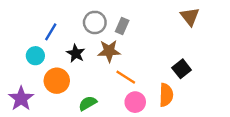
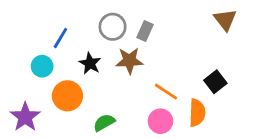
orange line: (126, 77) -> (166, 92), moved

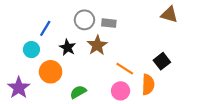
brown triangle: (225, 20) -> (169, 15), turned -36
gray rectangle: (145, 31) -> (109, 23), turned 72
brown star: (129, 61) -> (97, 45), turned -30

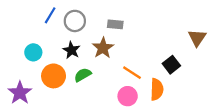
brown triangle: (169, 15) -> (197, 38), moved, turned 48
gray circle: (84, 20) -> (75, 21), moved
blue line: (45, 28) -> (50, 15), moved
green semicircle: (78, 92) -> (83, 75), moved

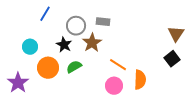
gray circle: (75, 21) -> (76, 26), moved
black square: (171, 65) -> (172, 59), moved

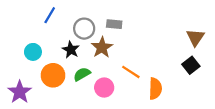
pink circle: (114, 86) -> (104, 88), moved

